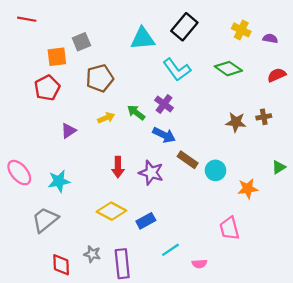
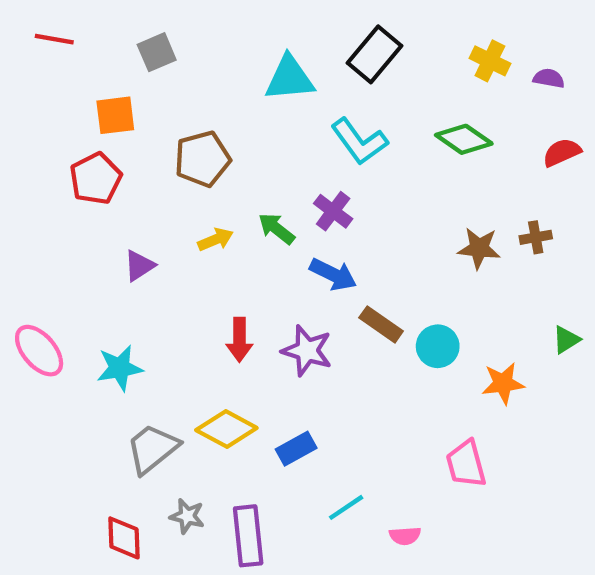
gray square: (81, 42) -> (157, 52), moved
gray trapezoid: (45, 220) -> (152, 449), moved

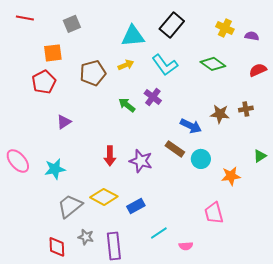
yellow arrow: (215, 240) -> (126, 65), moved
blue arrow: (333, 274) -> (191, 126), moved

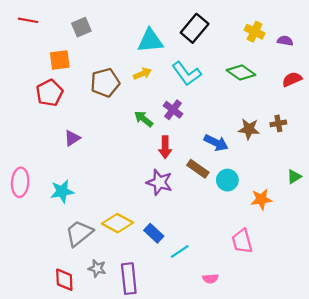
red arrow: (110, 156) -> (165, 147), moved
pink ellipse: (18, 161) -> (20, 182), turned 45
blue rectangle: (136, 206) -> (154, 233), turned 72
cyan line: (159, 233) -> (180, 251), moved

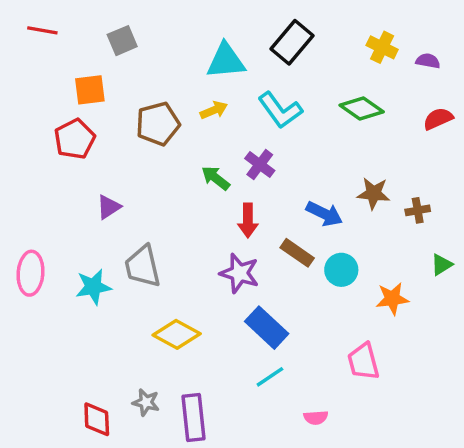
brown cross: (278, 123) -> (418, 210), moved
gray trapezoid: (79, 233) -> (143, 266), moved, turned -64
blue rectangle: (154, 233) -> (267, 328), moved, size x1.4

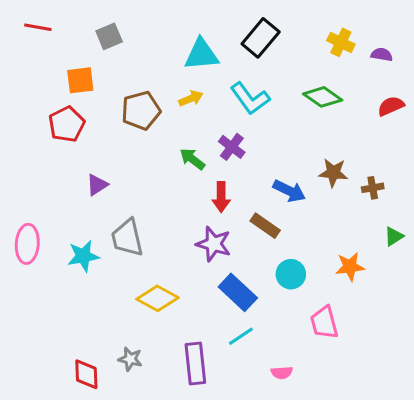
cyan circle: (341, 270) -> (291, 274), moved
purple rectangle: (194, 418) -> (195, 364), moved

